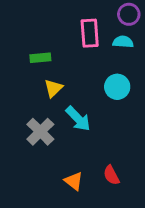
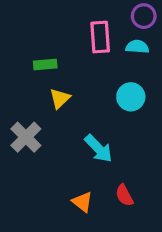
cyan arrow: (78, 119) -> (98, 148), moved
gray cross: (40, 132) -> (26, 137), moved

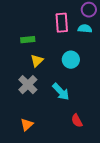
cyan circle: (131, 97) -> (71, 60), moved
gray cross: (26, 137) -> (28, 85), moved
orange triangle: (82, 202) -> (27, 125), moved, turned 40

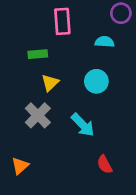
pink rectangle: (62, 23) -> (62, 21), moved
cyan semicircle: (85, 29) -> (105, 42), moved
orange triangle: (27, 125) -> (20, 166), moved

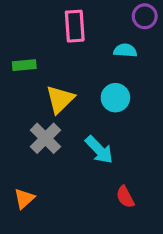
green rectangle: (38, 54) -> (24, 65), moved
yellow triangle: (50, 83) -> (60, 99), size x1.4

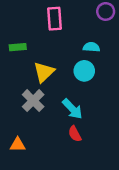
cyan semicircle: (125, 50) -> (91, 47), moved
red semicircle: (125, 197) -> (75, 134), moved
orange triangle: (24, 199) -> (18, 145), turned 42

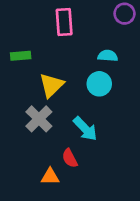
red semicircle: (75, 134) -> (70, 158), moved
orange triangle: (18, 145) -> (50, 177), moved

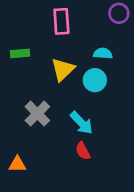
yellow triangle: (52, 85) -> (63, 69), moved
red semicircle: (70, 158) -> (83, 151), moved
orange triangle: (50, 177) -> (17, 164), moved

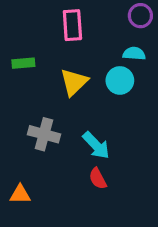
cyan semicircle: (103, 53) -> (134, 54), moved
cyan circle: (95, 80) -> (120, 80), moved
gray cross: (37, 114) -> (44, 134), turned -30

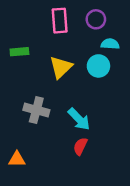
purple circle: (140, 16) -> (96, 19), moved
red semicircle: (98, 179) -> (80, 146), turned 54

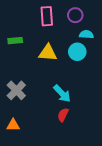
yellow triangle: (61, 67) -> (48, 53), turned 48
gray cross: (36, 110) -> (16, 90), moved, turned 30

